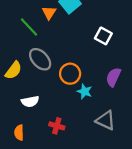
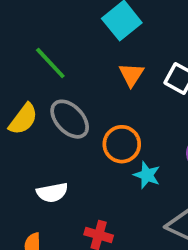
orange triangle: (49, 13) -> (131, 75), moved
yellow semicircle: (13, 70) -> (23, 119), moved

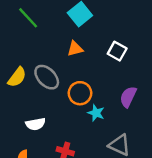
green line: (50, 63) -> (28, 18), moved
orange triangle: (131, 75) -> (75, 49), moved, turned 42

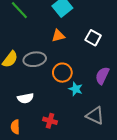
gray ellipse: (47, 77) -> (35, 59), turned -55

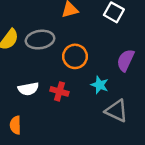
cyan star: (76, 89) -> (100, 85), moved
red cross: (50, 121) -> (59, 91), moved

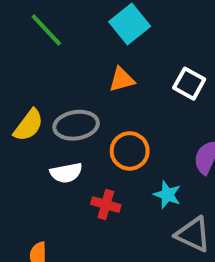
white semicircle: (28, 89) -> (66, 173), moved

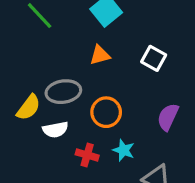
yellow semicircle: (28, 125) -> (29, 107), moved
cyan star: (167, 195) -> (124, 150), moved

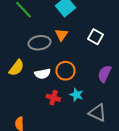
orange triangle: (100, 55) -> (61, 35), turned -40
gray ellipse: (63, 92) -> (39, 43), moved
white semicircle: (55, 130) -> (42, 74), moved

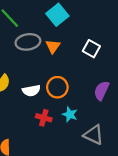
gray ellipse: (39, 43) -> (28, 42), moved

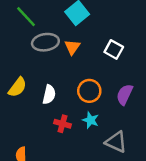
orange circle: (57, 87) -> (89, 91), moved
white semicircle: (31, 91) -> (49, 95), turned -66

